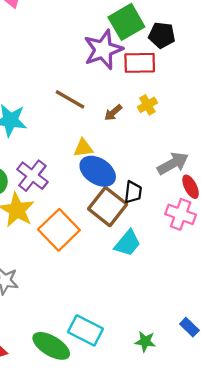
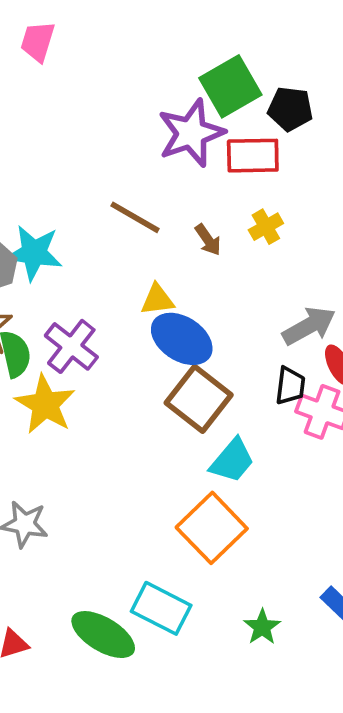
brown arrow: (113, 113) -> (208, 240), turned -84
black trapezoid: (133, 192) -> (290, 386), moved
orange square: (59, 230) -> (212, 528), moved
green star: (145, 342) -> (262, 627), turned 30

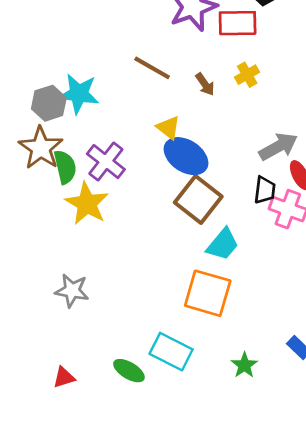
yellow triangle: (157, 300) -> (168, 128), turned 45
orange square: (212, 528) -> (208, 293), turned -30
green ellipse: (103, 635) -> (129, 371), size x0.7

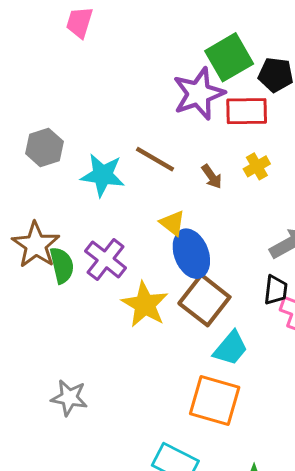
cyan star: (79, 94) -> (103, 175), moved
gray hexagon: (49, 103) -> (44, 147), moved
blue ellipse: (186, 156) -> (191, 254), turned 36
yellow star: (87, 204) -> (145, 305), moved

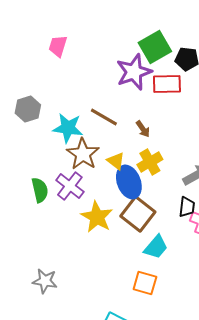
pink trapezoid: (79, 22) -> (58, 46), moved
yellow cross: (257, 166) -> (150, 162), moved, size x1.4
brown star: (36, 245) -> (83, 154), moved
orange square: (215, 401) -> (145, 283), size x0.7

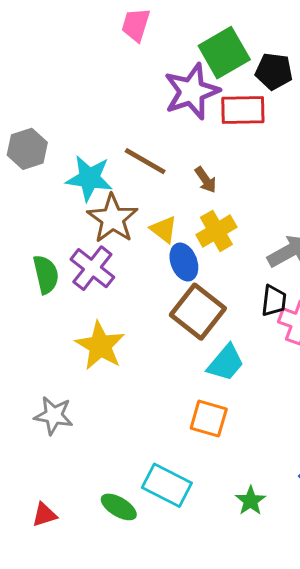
pink trapezoid: (58, 46) -> (136, 25), moved
blue ellipse: (129, 182) -> (184, 262), size x0.7
yellow star: (97, 217) -> (100, 346), moved

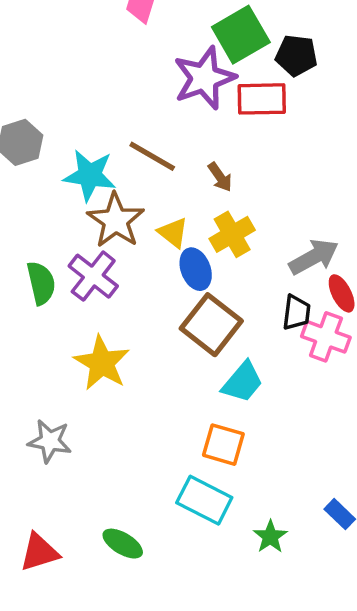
cyan rectangle: (167, 485) -> (204, 500), moved
red triangle: (44, 515) -> (39, 552), size x1.4

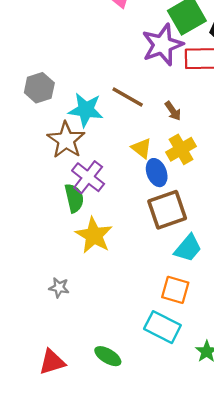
brown star: (116, 220) -> (66, 140), moved
green semicircle: (41, 283) -> (74, 198), moved
brown square: (211, 325) -> (167, 210), turned 33
gray star: (50, 441) -> (59, 288), size x0.7

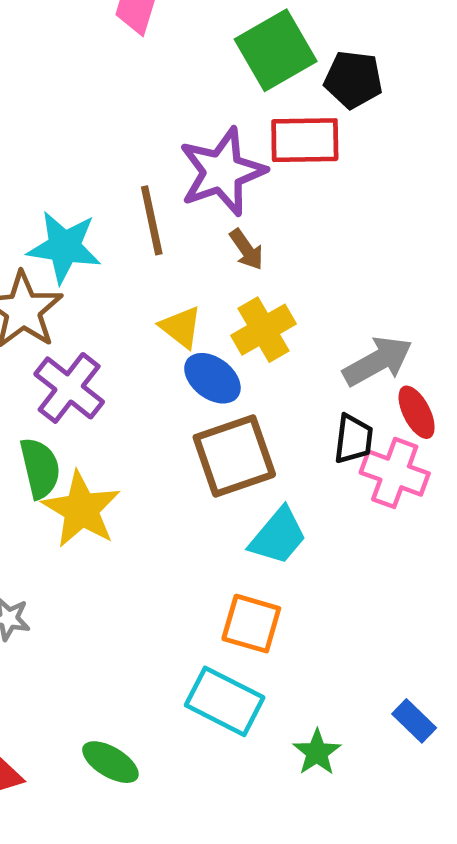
purple star: (162, 45) -> (222, 172), moved
brown line: (128, 97) -> (152, 220), turned 48
blue ellipse: (157, 173) -> (212, 378), turned -32
green semicircle: (74, 198) -> (40, 468), moved

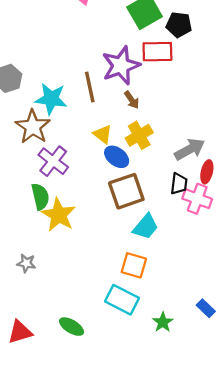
red ellipse: (417, 412) -> (207, 172), turned 40

